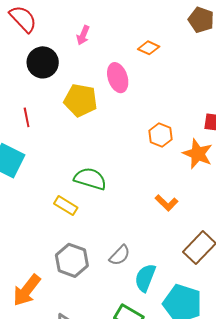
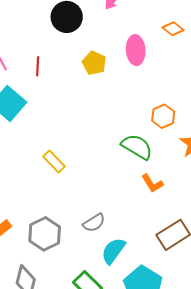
yellow pentagon: (81, 100) -> (94, 63), size x0.7
green semicircle: (90, 179) -> (137, 147), moved
gray hexagon: (72, 260) -> (45, 234), moved

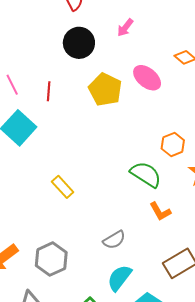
pink ellipse: (136, 50) -> (147, 78), turned -48
yellow pentagon: (94, 63) -> (105, 90), size x1.4
gray semicircle: (94, 223) -> (114, 240), moved

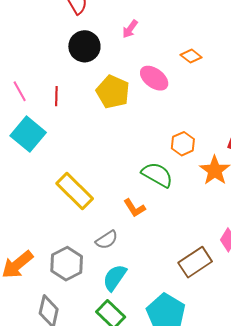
yellow rectangle: (63, 187) -> (75, 191), size x1.6
orange L-shape: (160, 211) -> (134, 208), moved
gray semicircle: (114, 240) -> (107, 240), moved
cyan semicircle: (119, 278) -> (115, 278), moved

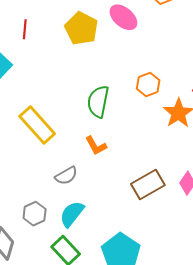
green semicircle: (157, 175) -> (98, 102), moved, turned -112
brown rectangle: (195, 262) -> (148, 184), moved
gray hexagon: (67, 264) -> (35, 214), moved, size x0.7

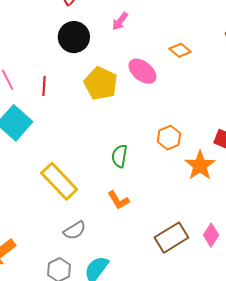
green semicircle: (98, 102) -> (120, 156), size x0.7
gray semicircle: (66, 176) -> (75, 230), moved

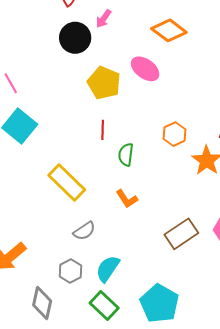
pink arrow: (120, 21) -> (104, 19), moved
orange diamond: (180, 50) -> (169, 30), moved, size x1.6
red line: (44, 86) -> (103, 130), moved

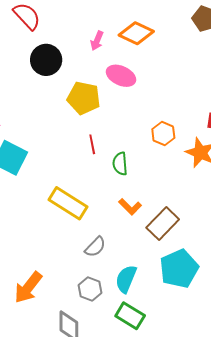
pink arrow: (104, 19) -> (97, 41), moved
brown rectangle: (181, 234) -> (163, 223), moved
cyan pentagon: (159, 303) -> (179, 269), moved, turned 30

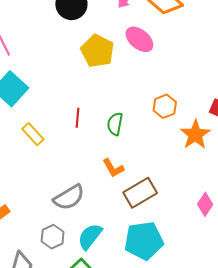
red line: (92, 144) -> (77, 118), moved
yellow rectangle: (68, 203) -> (33, 134), moved, size x0.6
gray semicircle: (95, 247) -> (69, 197), size x1.4

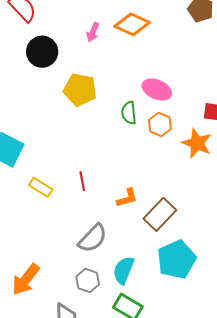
pink ellipse: (139, 39) -> (157, 90), moved
red line: (77, 118) -> (82, 181), moved
green semicircle: (115, 124) -> (129, 113), moved
orange L-shape: (113, 168) -> (127, 198), turned -60

